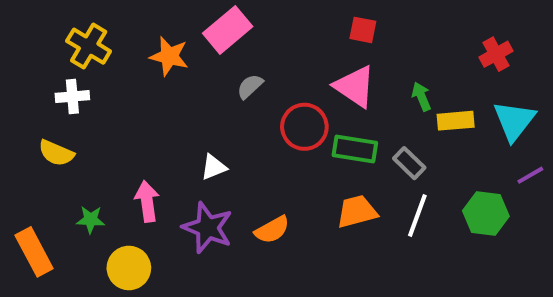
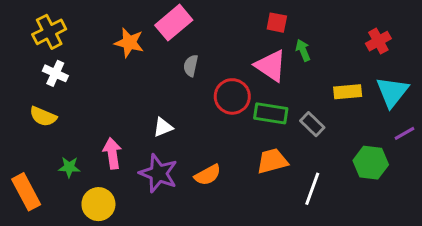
yellow cross: (89, 46) -> (49, 32), moved, turned 32
gray semicircle: (250, 86) -> (191, 66), turned -35
white cross: (72, 97) -> (55, 73), turned 30
green arrow: (421, 97) -> (303, 50), moved
white line: (417, 216) -> (312, 189), moved

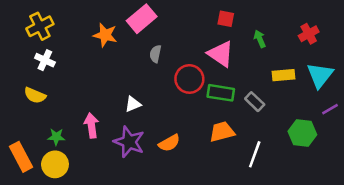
green arrow: (303, 50) -> (260, 39), moved
yellow circle: (98, 204) -> (55, 164), moved

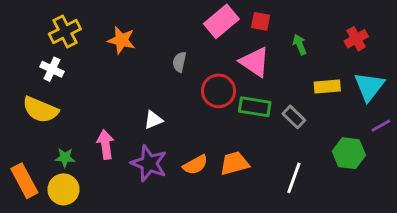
pink rectangle: (142, 19) -> (221, 21), moved
yellow cross: (40, 26) -> (65, 32), moved
yellow semicircle: (35, 95) -> (40, 110), size x1.4
orange trapezoid: (222, 132) -> (234, 163), moved

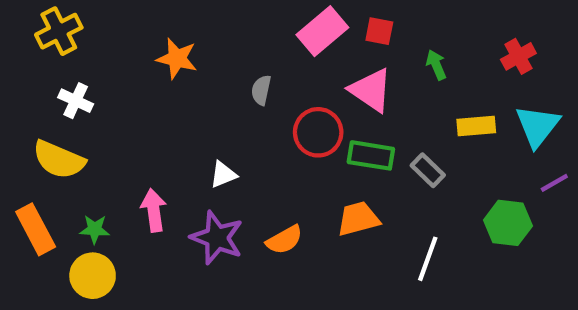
yellow cross: (65, 32) -> (59, 31), moved
orange trapezoid: (234, 163) -> (358, 219), moved
orange rectangle: (24, 181) -> (36, 229), moved

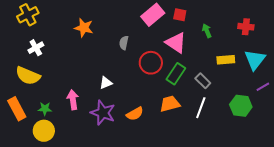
red cross: (518, 56) -> (246, 27), turned 35
white cross: (76, 101) -> (36, 48), turned 35
green rectangle: (371, 155) -> (176, 74), turned -65
white line: (428, 259) -> (201, 108), moved

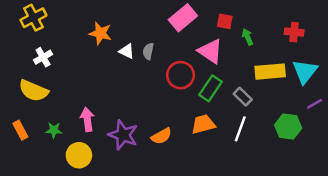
red square: (180, 15) -> (225, 21), moved
yellow rectangle: (226, 60) -> (270, 72), size x1.4
white triangle: (106, 83) -> (127, 51), moved, turned 48
orange rectangle: (17, 109) -> (20, 130), size x0.7
yellow circle: (44, 131) -> (79, 155), moved

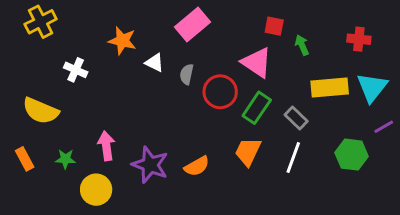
pink rectangle: (183, 18) -> (192, 25), moved
gray semicircle: (148, 51) -> (187, 74), moved
white cross: (43, 57) -> (76, 70), moved, turned -36
orange trapezoid: (203, 124) -> (248, 152), turned -50

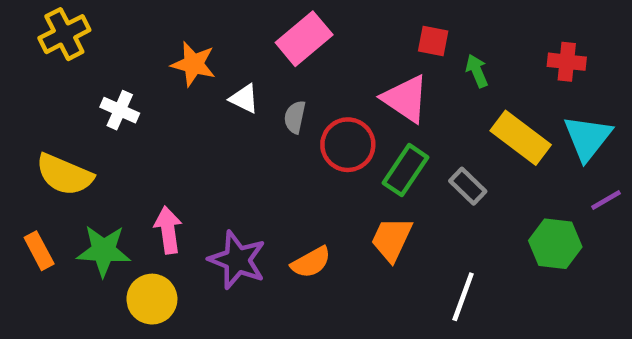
yellow rectangle: (330, 87) -> (521, 138), turned 42
white line: (293, 157) -> (463, 297), moved
green star: (65, 159) -> (104, 251), size x1.6

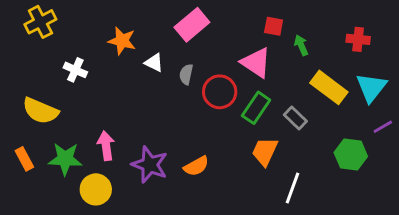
orange trapezoid: (392, 239) -> (265, 152), moved

